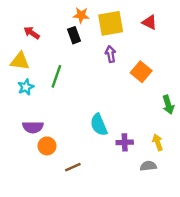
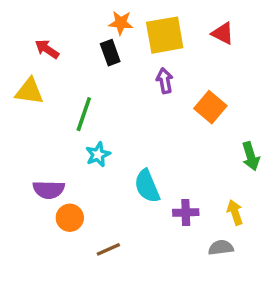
cyan star: (26, 87) -> (98, 155), moved

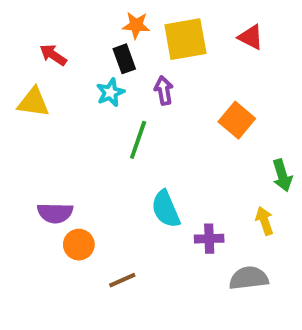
purple arrow: (165, 81) -> (164, 90), moved
green line: (84, 114) -> (138, 140), moved
cyan star: (98, 155) -> (110, 92), moved
yellow arrow: (235, 212) -> (264, 221), moved
gray semicircle: (221, 248) -> (249, 278), size x1.4

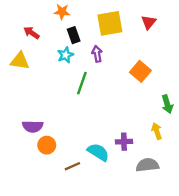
orange star: (136, 25) -> (62, 12), moved
red triangle: (251, 37) -> (149, 22), turned 42
cyan semicircle: (166, 209) -> (98, 152), moved, turned 145

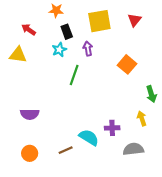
orange circle: (47, 145) -> (30, 153), moved

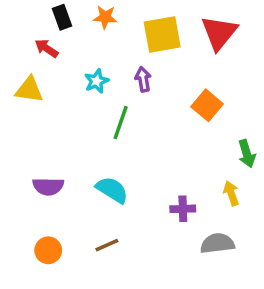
orange star: (56, 10) -> (105, 17), moved
red triangle: (134, 20) -> (219, 33), size x1.6
black rectangle: (67, 32) -> (62, 17), moved
cyan semicircle: (89, 137) -> (112, 190), moved

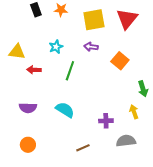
red arrow: (46, 48) -> (34, 70), moved, turned -32
purple arrow: (143, 79) -> (91, 47), moved, turned -72
brown line: (107, 245) -> (83, 148), moved

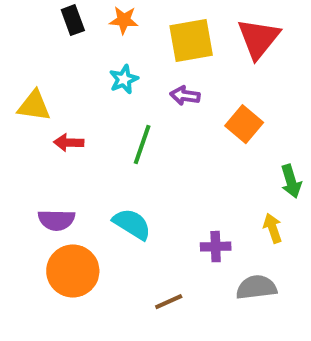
cyan star: (56, 47) -> (124, 79), moved
orange circle: (28, 145) -> (73, 271), moved, size x1.6

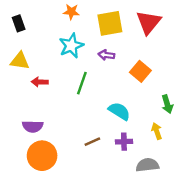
black rectangle: (73, 20) -> (19, 23), moved
cyan star: (124, 79) -> (71, 46), size x1.5
cyan semicircle: (132, 224) -> (119, 111), moved
brown line: (169, 302) -> (92, 142), moved

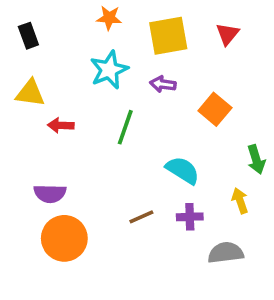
red triangle: (149, 22) -> (227, 34), size x0.6

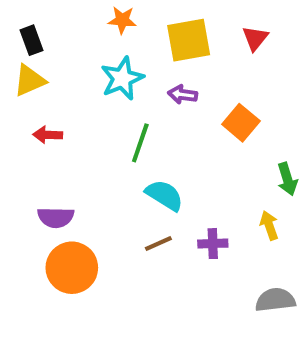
yellow triangle: (30, 93) -> (30, 80), moved, turned -32
red arrow: (61, 125) -> (48, 135), moved
cyan semicircle: (183, 170) -> (164, 195), moved
gray semicircle: (226, 253) -> (275, 300), moved

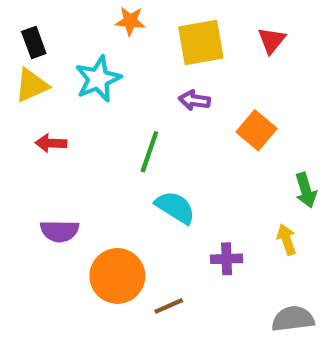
cyan star: (122, 78) -> (98, 79), moved
brown line: (158, 244) -> (169, 306), moved
orange circle: (72, 268) -> (117, 276), moved

